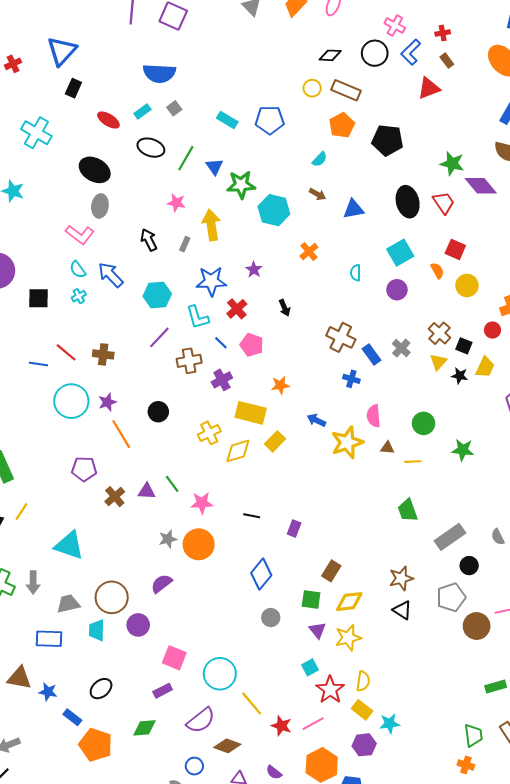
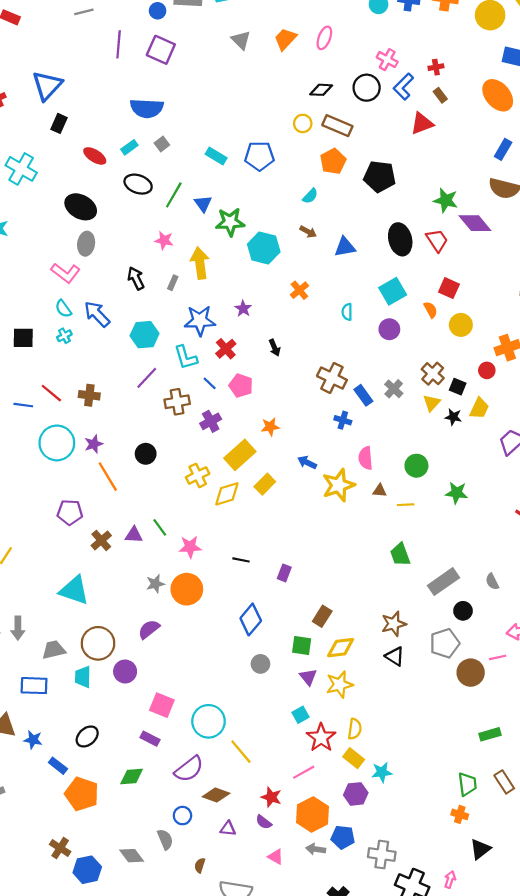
yellow rectangle: (251, 413) -> (240, 455), turned -56
cyan triangle: (69, 545) -> (74, 590), moved
purple rectangle: (163, 691) -> (150, 739), turned 54
red star: (281, 726) -> (271, 797), moved

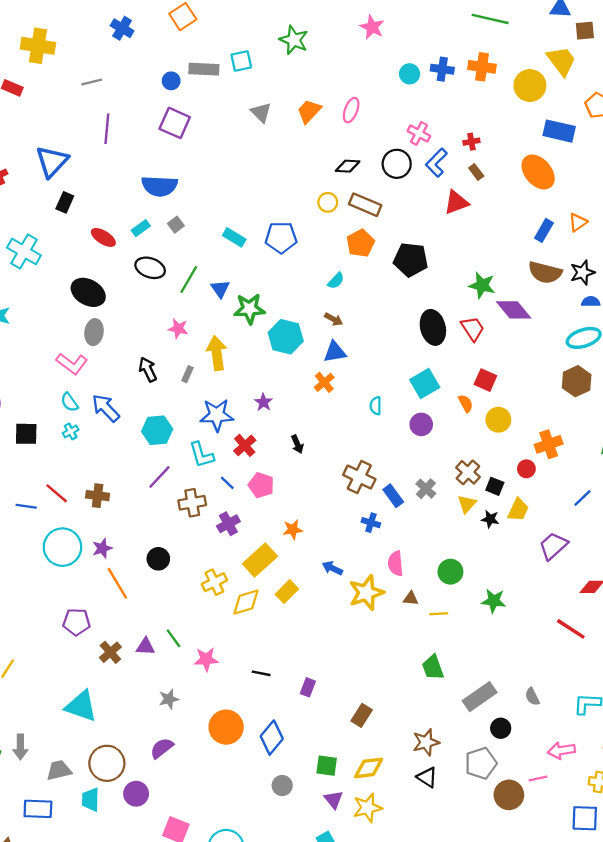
purple line: (119, 44) -> (107, 129), moved
blue triangle: (345, 247) -> (335, 352), moved
orange circle: (187, 589) -> (226, 727), moved
brown rectangle: (322, 616) -> (362, 715), moved

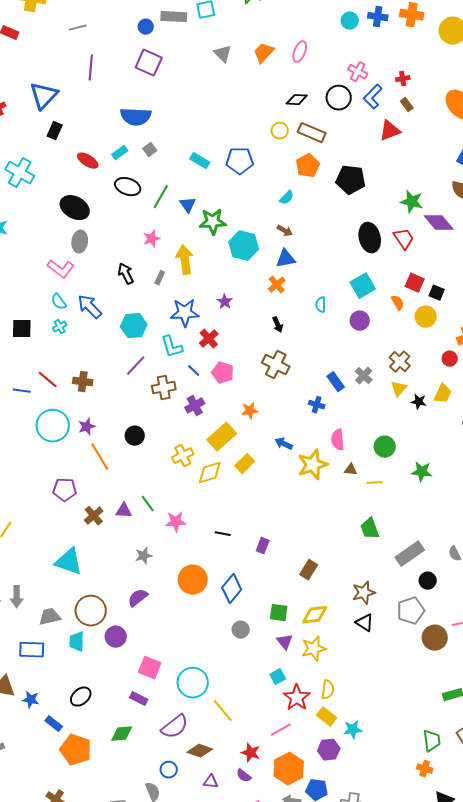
pink star: (178, 329) -> (152, 239), turned -30
black arrow: (297, 444) -> (278, 325), moved
brown cross: (359, 477) -> (276, 365), moved
black square: (495, 486) -> (437, 293), moved

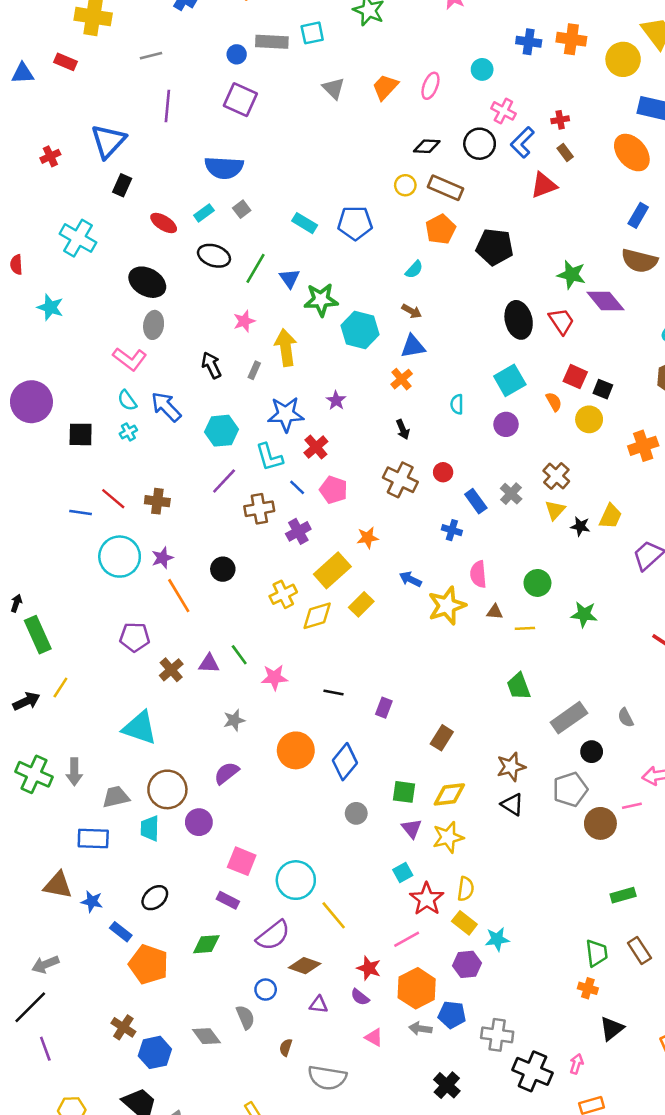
cyan circle: (350, 21) -> (482, 69), moved
red circle: (450, 359) -> (443, 472), moved

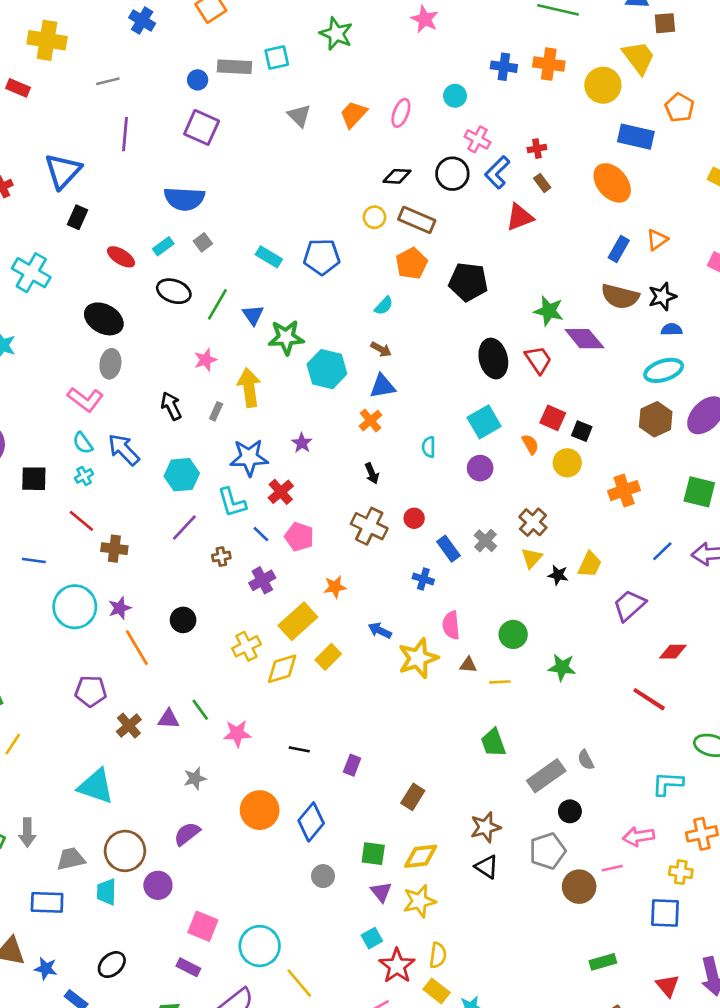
red line: (113, 499) -> (81, 521), moved
brown cross: (259, 509) -> (221, 557), size x0.6
gray semicircle: (626, 718) -> (586, 760), moved

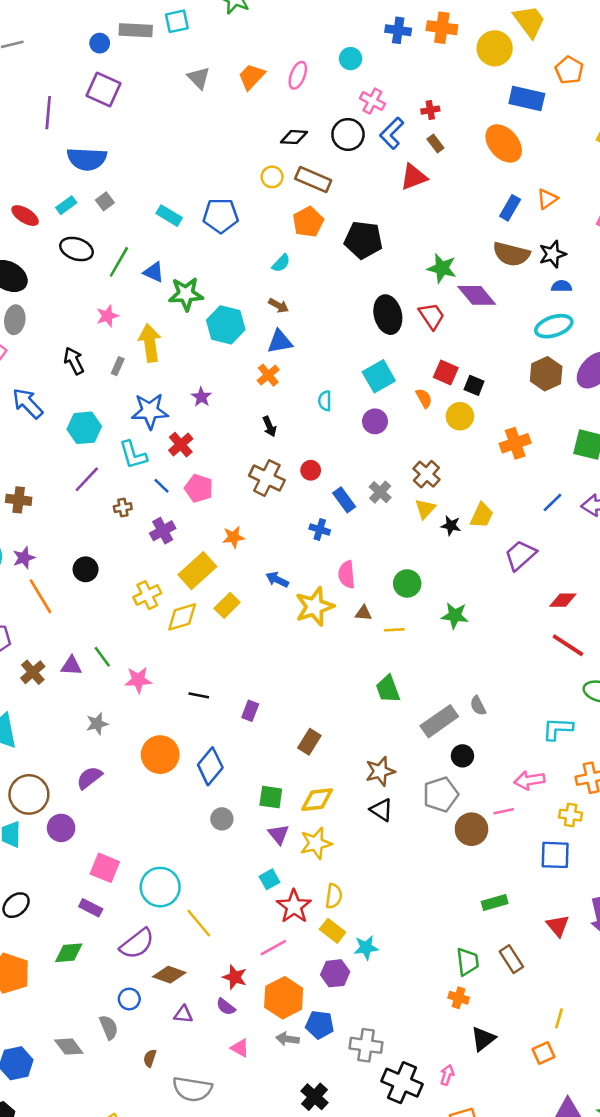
purple line: (125, 134) -> (48, 113), moved
blue triangle: (253, 315) -> (154, 272), turned -30
red line: (649, 699) -> (568, 645), moved

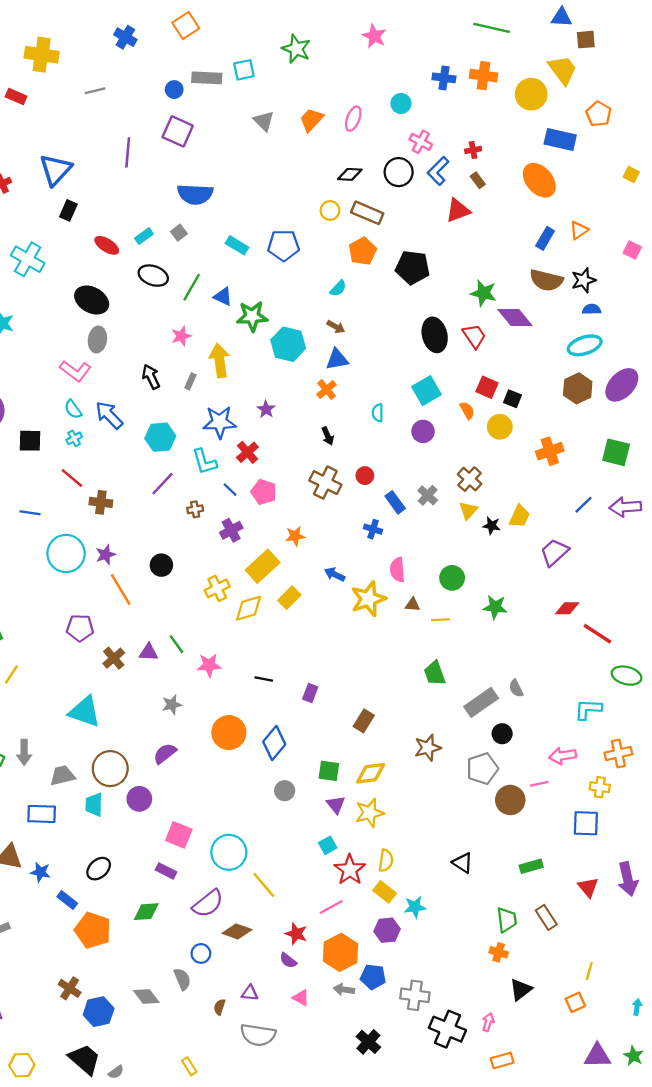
blue semicircle: (87, 159) -> (195, 194), moved
red diamond: (563, 600) -> (567, 608), moved
black triangle: (381, 810) -> (463, 863), moved
purple triangle: (183, 1014) -> (250, 993), moved

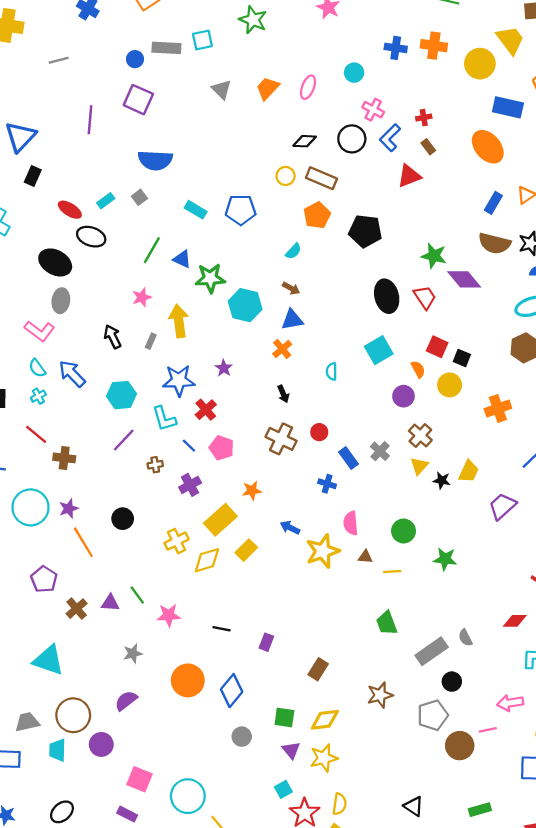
black ellipse: (153, 276) -> (91, 237), moved
purple circle: (423, 431) -> (404, 396), moved
red diamond: (567, 608) -> (515, 621), moved
purple pentagon: (80, 628) -> (44, 579), turned 30

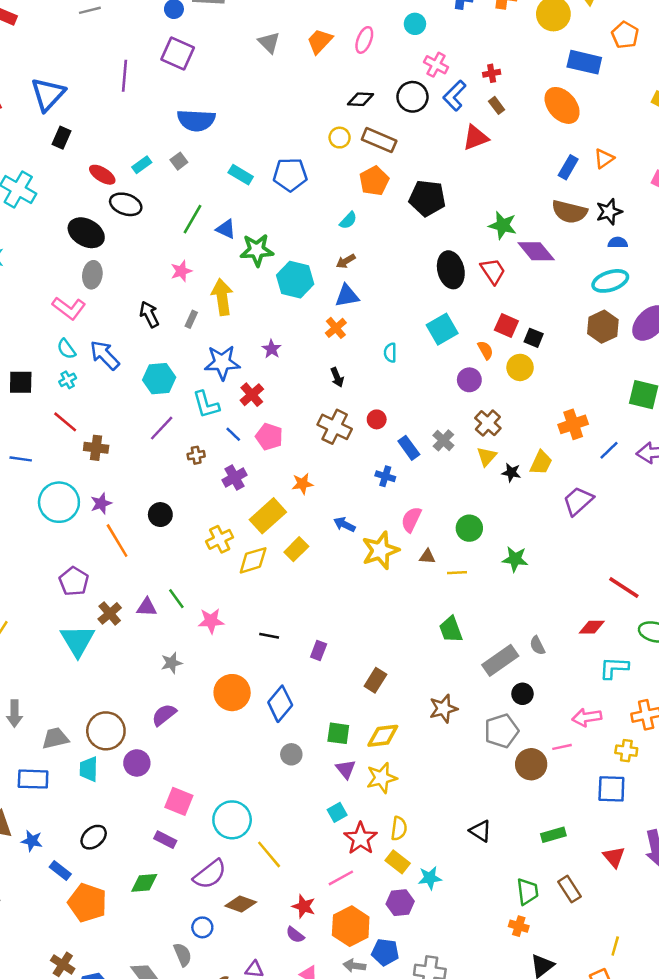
brown arrow: (291, 288) -> (346, 261), turned 120
orange cross: (498, 409) -> (573, 424), moved
pink semicircle: (351, 523) -> (411, 519), turned 30
cyan triangle: (48, 660) -> (78, 641), moved, turned 40

